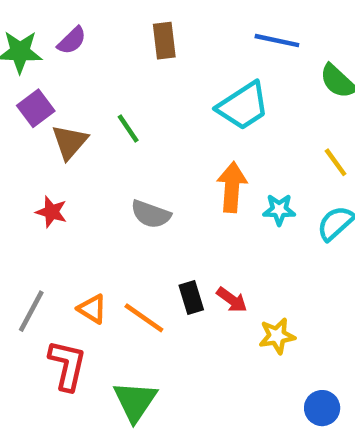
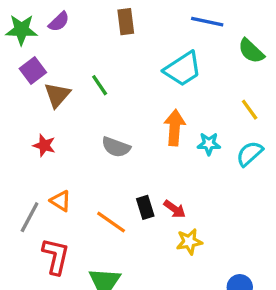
orange triangle: (92, 309) -> (61, 201), moved
yellow star: (277, 336) -> (189, 242), moved

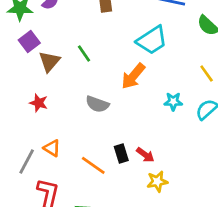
orange arrow: (175, 128) -> (133, 76), moved, turned -144

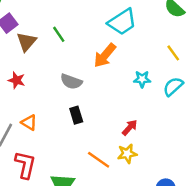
black rectangle: (121, 153) -> (76, 115), moved
red arrow: (145, 155) -> (130, 128), moved, turned -84
orange line: (93, 165) -> (99, 160), moved

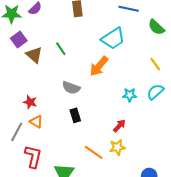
brown triangle: (26, 42) -> (34, 55), turned -30
cyan star: (142, 79) -> (130, 95), moved
red star: (17, 80) -> (30, 102), moved

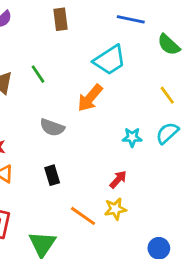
black rectangle: (75, 115) -> (52, 175), moved

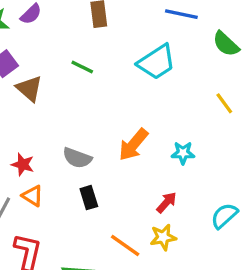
green line: (38, 74) -> (82, 67), moved, turned -30
orange arrow: (90, 98) -> (133, 145), moved
gray semicircle: (52, 127) -> (77, 158), moved
cyan semicircle: (167, 133) -> (224, 216), moved

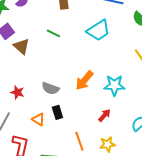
cyan star: (183, 153) -> (114, 85), size x1.5
orange triangle: (33, 196) -> (38, 119), moved
yellow star: (163, 237) -> (107, 144), moved
orange line: (125, 245) -> (79, 141), turned 36

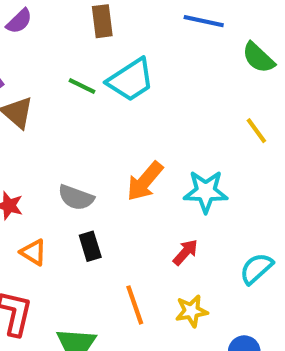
cyan trapezoid: (98, 30) -> (131, 80), moved
orange triangle: (38, 119) -> (33, 252), moved

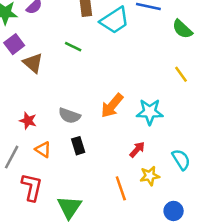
cyan trapezoid: (131, 80) -> (115, 20), moved
cyan semicircle: (256, 268) -> (181, 160), turned 100
orange line: (135, 305) -> (121, 188), moved
yellow star: (191, 311) -> (150, 176), moved

